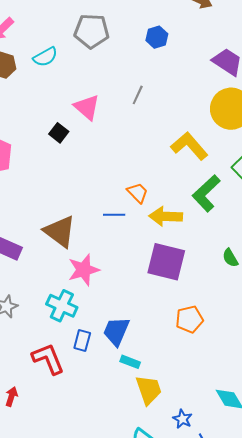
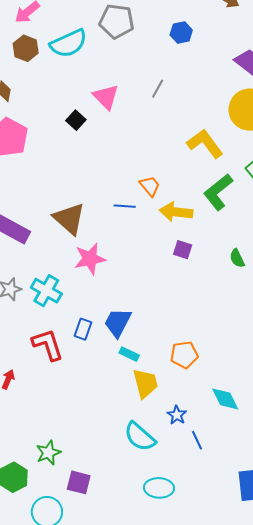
cyan semicircle: (45, 57) -> (69, 43), size x1.5
purple square: (166, 262) -> (183, 250), moved, size x0.5
cyan cross: (62, 306) -> (46, 291), moved
orange pentagon: (189, 319) -> (184, 355), moved

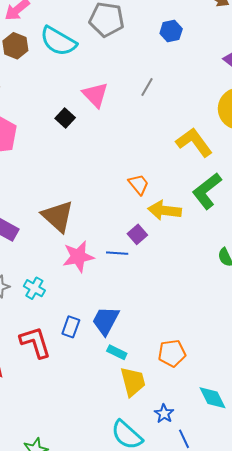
cyan semicircle: (69, 43) -> (58, 41), turned 54
blue line: (125, 206) -> (117, 253), moved
purple square: (183, 250) -> (137, 234), moved, turned 30
cyan cross: (46, 291) -> (34, 288), size x0.7

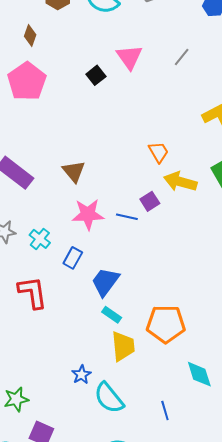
brown triangle: (58, 216) -> (74, 171), size x0.7
blue rectangle: (71, 327) -> (73, 258), moved
orange pentagon: (172, 353) -> (166, 324), size x1.4
blue star: (164, 414) -> (81, 375), moved

